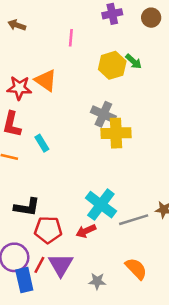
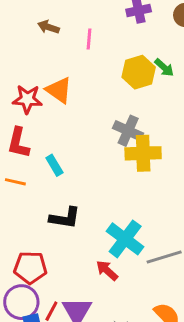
brown arrow: (17, 25) -> (48, 27), moved
black L-shape: (27, 207) -> (65, 218), moved
red pentagon: (48, 230) -> (30, 268), moved
red arrow: (86, 231) -> (107, 271), turned 66

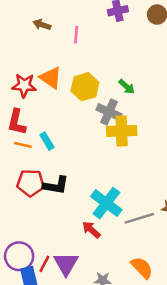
green arrow: (164, 68) -> (127, 87), moved
yellow hexagon: (139, 72) -> (85, 87), moved
orange line: (15, 182) -> (23, 145), moved
red pentagon: (30, 268) -> (30, 183), moved

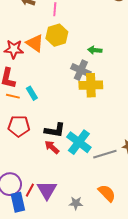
yellow hexagon: (85, 87) -> (57, 35), moved
green arrow: (127, 87) -> (95, 50), turned 144
black L-shape: (56, 185) -> (55, 130), moved
red arrow: (91, 230) -> (52, 147), moved

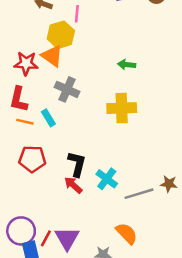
yellow hexagon: (57, 35) -> (61, 35), moved
gray cross: (81, 70) -> (67, 89), moved
black L-shape: (55, 130) -> (77, 164), turned -85
cyan cross: (79, 142) -> (107, 179), size x0.7
orange semicircle: (107, 193) -> (127, 233), moved

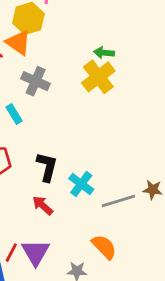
yellow cross: (122, 108) -> (98, 77), moved, turned -36
red arrow: (73, 185) -> (43, 205), moved

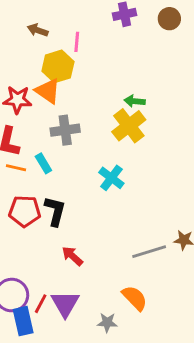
gray cross: (36, 81) -> (65, 130), turned -32
black L-shape: (47, 167) -> (55, 211), moved
cyan cross: (81, 184) -> (111, 178), moved

